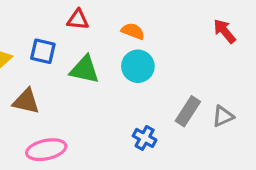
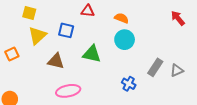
green triangle: (85, 70) -> (92, 54), moved

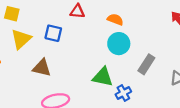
green triangle: (92, 54) -> (103, 77), moved
gray rectangle: (155, 67) -> (146, 64), moved
blue cross: (129, 84) -> (123, 93), turned 32

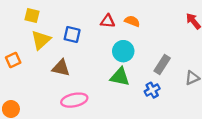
red triangle: (77, 11) -> (108, 21), moved
cyan circle: (119, 44) -> (123, 51), moved
blue cross: (123, 93) -> (152, 90), moved

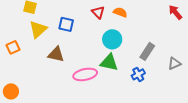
red triangle: (108, 21) -> (98, 12), turned 40
pink ellipse: (74, 100) -> (85, 74), moved

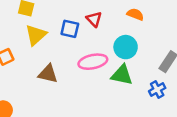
red triangle: (98, 12) -> (94, 19), moved
brown triangle: (56, 54) -> (48, 74), moved
pink ellipse: (85, 74) -> (93, 62), moved

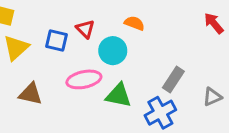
cyan circle: (126, 47) -> (113, 51), moved
blue cross: (157, 90) -> (160, 113), size x1.5

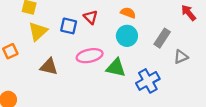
cyan circle: (113, 51) -> (127, 36), moved
gray rectangle: (173, 79) -> (162, 38), moved
gray triangle: (212, 97) -> (181, 57), moved

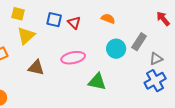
blue square: (69, 26) -> (54, 20), moved
cyan circle: (127, 36) -> (116, 49), moved
green triangle: (116, 68) -> (97, 82), moved
blue cross: (148, 81) -> (155, 81), moved

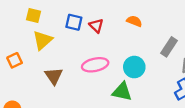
cyan circle: (116, 49) -> (134, 67), moved
brown triangle: (36, 68) -> (54, 76), turned 42

